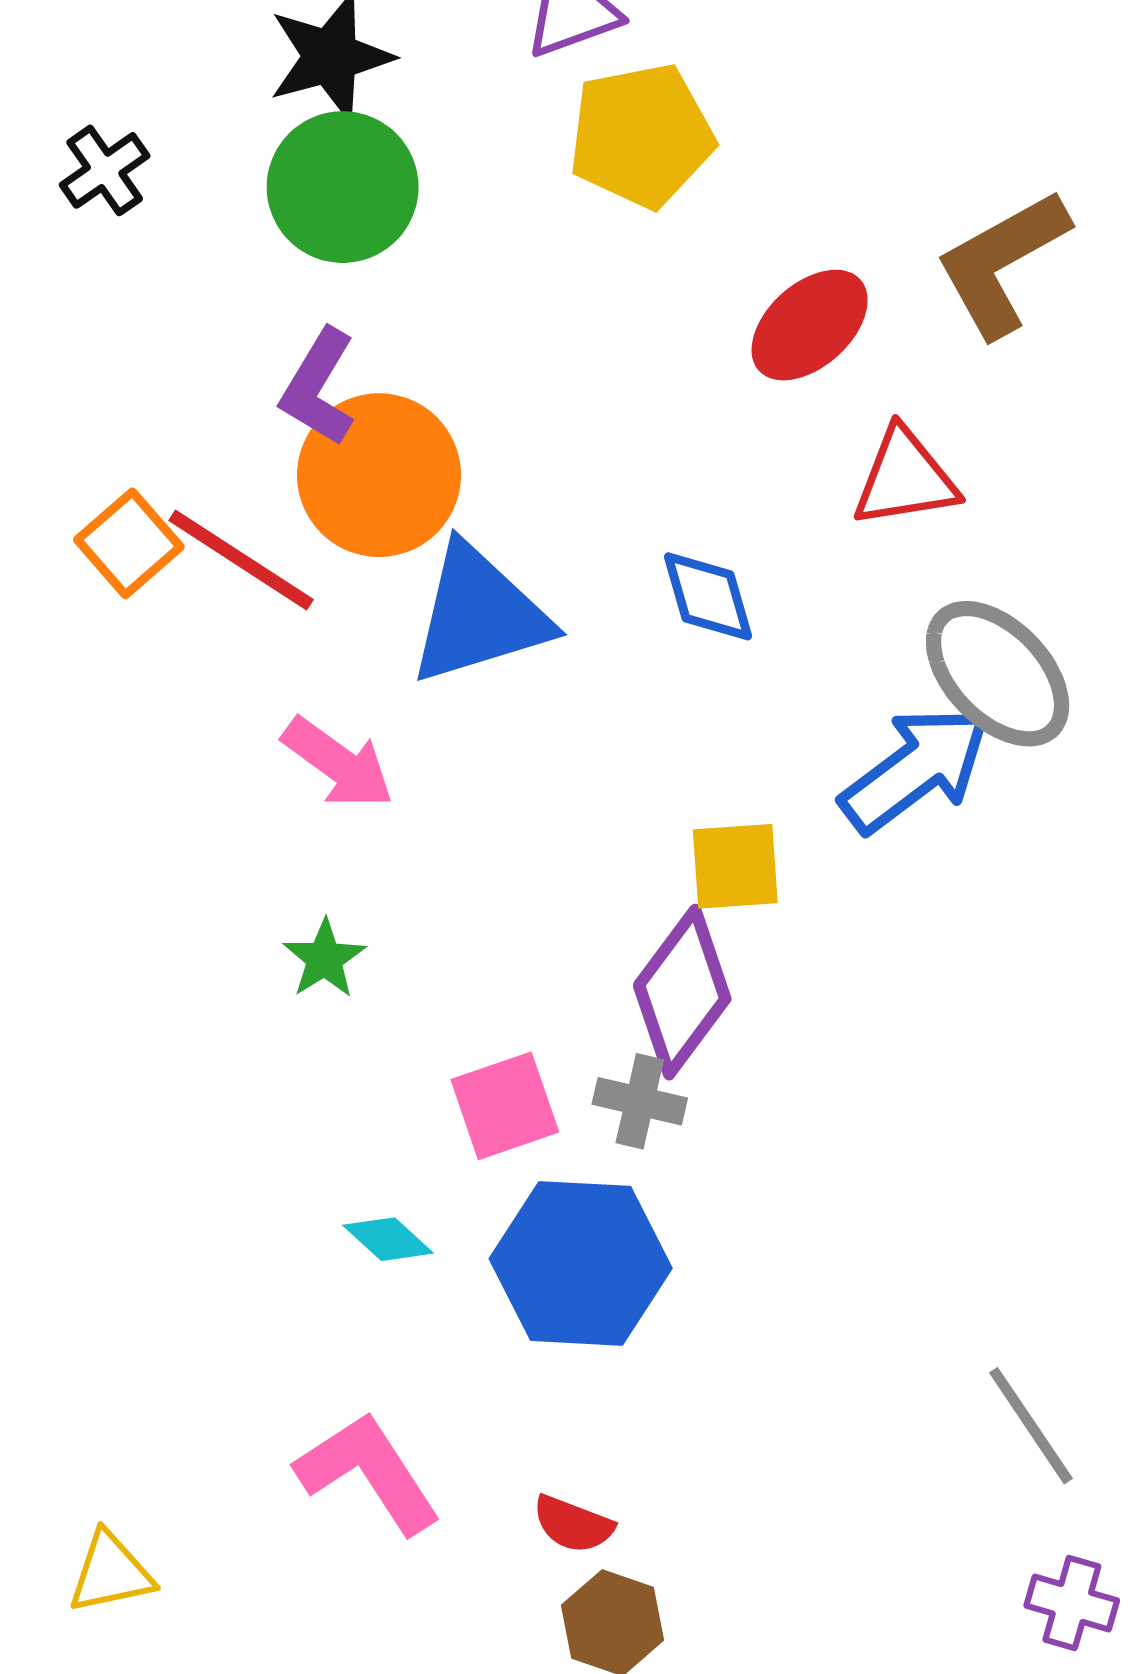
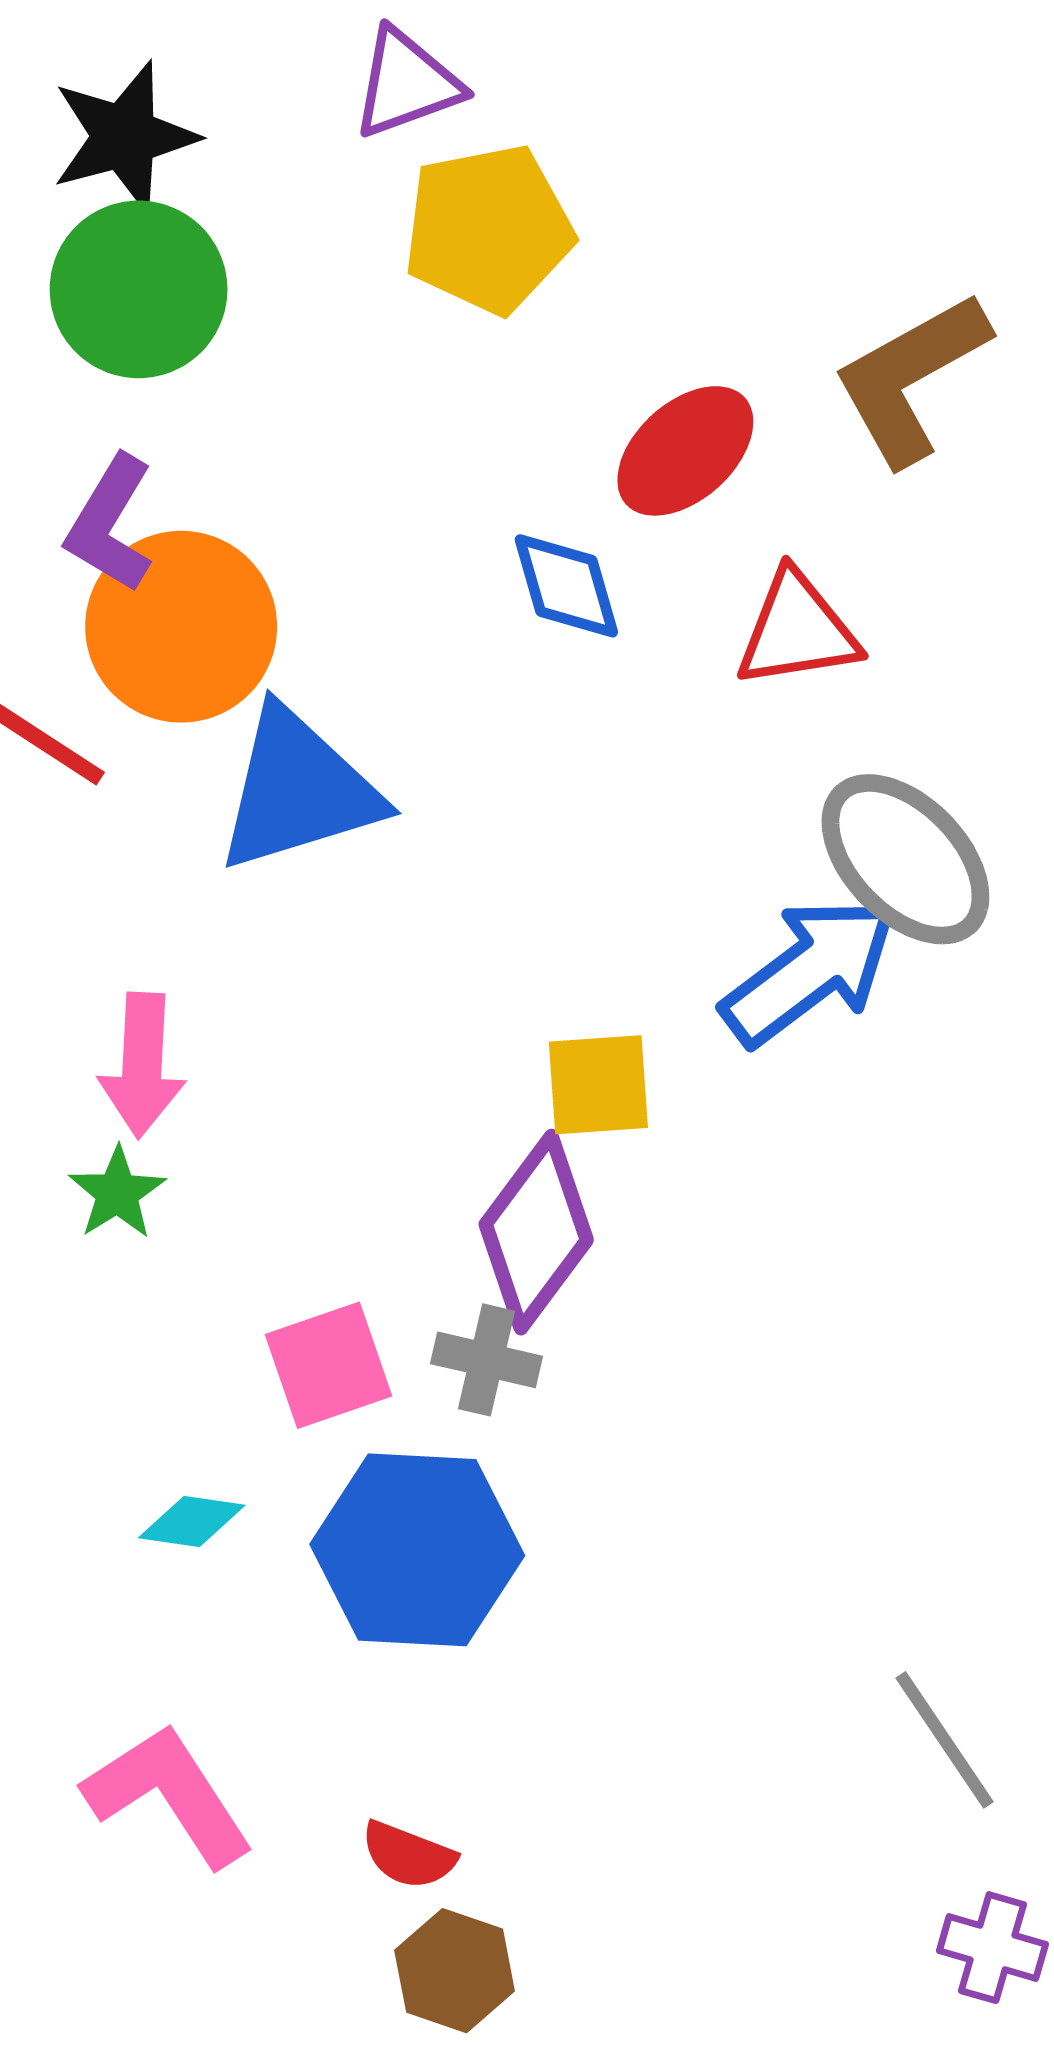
blue diamond: (708, 596) -> (566, 586), moved
pink arrow: (338, 763) -> (142, 1065), moved, turned 57
cyan diamond: (388, 1239) -> (192, 1521), turned -34

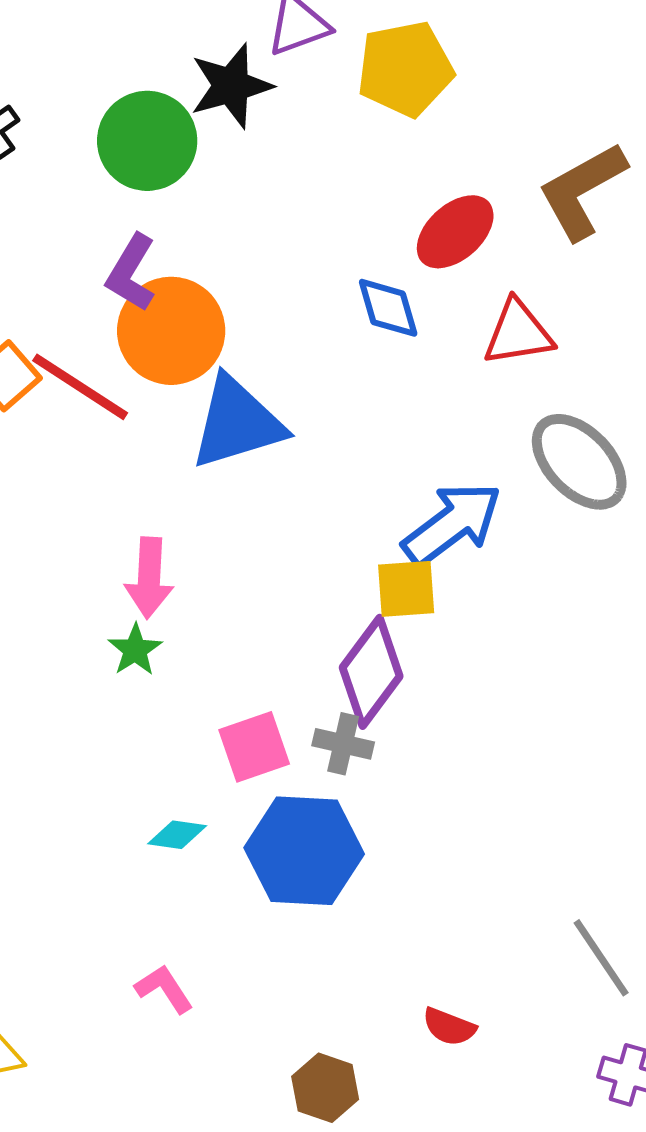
black star: (124, 137) -> (231, 86), moved
yellow pentagon: (488, 229) -> (405, 69), moved
blue arrow: (810, 971) -> (452, 524), moved
pink L-shape: (169, 1795) -> (164, 989), size x0.6
red semicircle: (408, 1855) -> (449, 1027), moved

